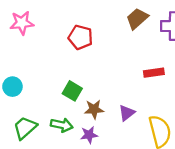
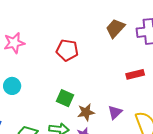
cyan circle: (12, 87) -> (12, 86), moved

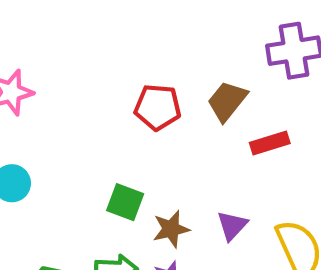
brown trapezoid: (115, 28) -> (227, 101), moved
red pentagon: (67, 50) -> (158, 107), moved

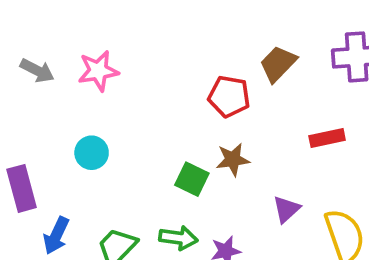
brown trapezoid: (227, 101) -> (278, 64), moved
brown star: (171, 229) -> (233, 160), moved

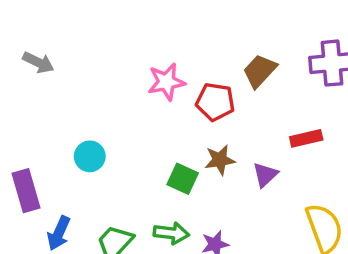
gray arrow: (37, 71) -> (38, 62), moved
pink star: (98, 71) -> (166, 82), moved
purple triangle: (286, 209) -> (265, 175), moved

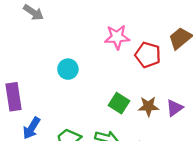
cyan circle: (90, 156) -> (68, 69), moved
brown star: (220, 160) -> (148, 106), moved

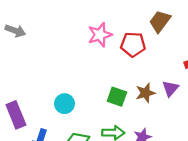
cyan circle: (68, 69) -> (64, 104), moved

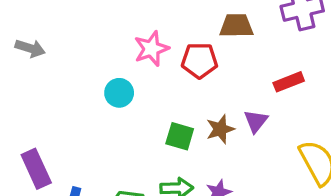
brown trapezoid: (160, 21) -> (236, 26), turned 55
cyan circle: (64, 104) -> (119, 93), moved

